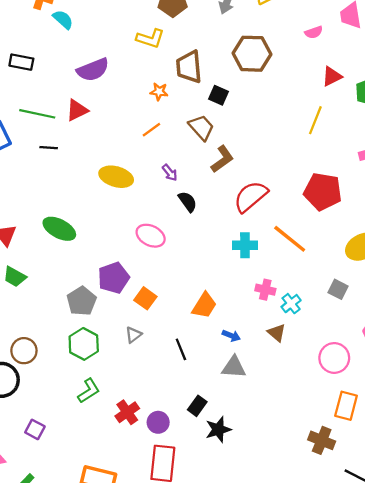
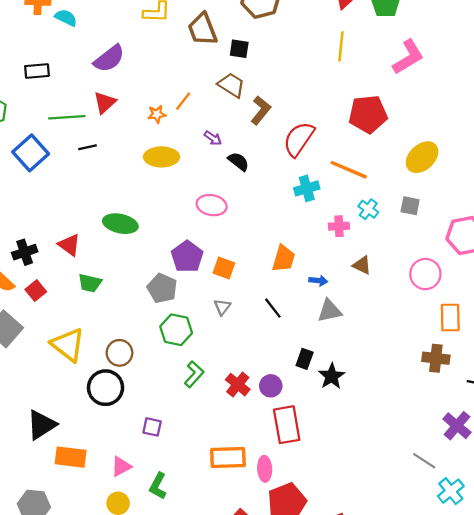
orange star: (159, 92) -> (157, 114), moved
cyan cross: (291, 304) -> (368, 209), moved

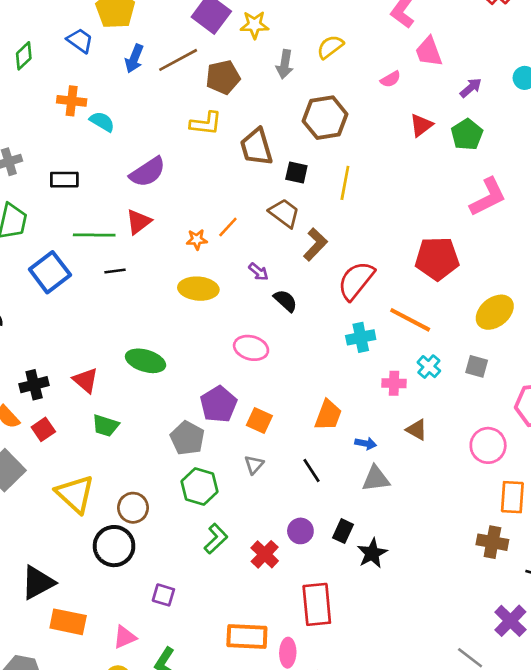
yellow line: (341, 46) -> (345, 183), moved
purple circle: (271, 386) -> (300, 531), moved

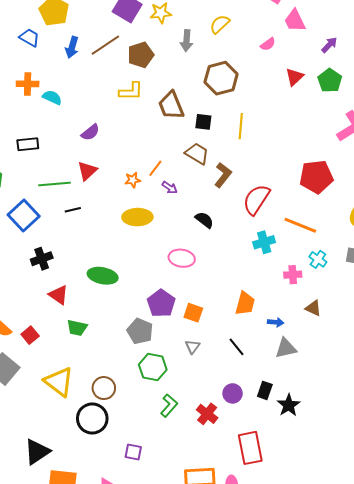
purple semicircle: (148, 172) -> (90, 132), size x0.7
purple arrow: (258, 272) -> (170, 187), moved
black cross: (34, 385) -> (42, 259), moved

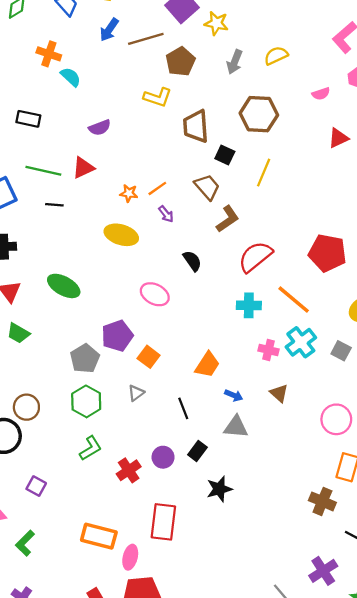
brown pentagon: (141, 55) -> (180, 62), turned -30
cyan cross: (318, 259) -> (301, 342), size x1.5
black rectangle: (265, 390) -> (197, 451), moved

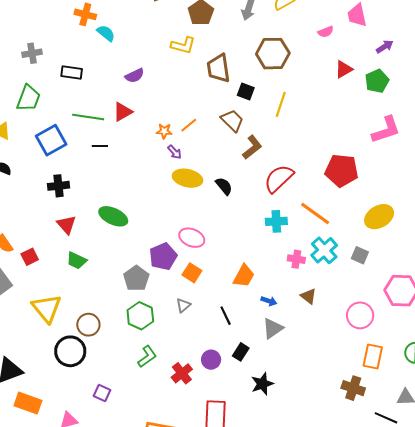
purple arrow: (166, 214) -> (175, 152), moved
yellow ellipse: (121, 235) -> (188, 178), moved
pink ellipse: (155, 294) -> (192, 238), moved
gray triangle: (236, 427) -> (273, 328), turned -35

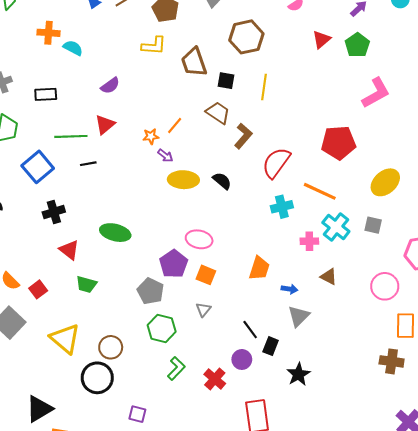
black line: (226, 316) -> (250, 330), moved

